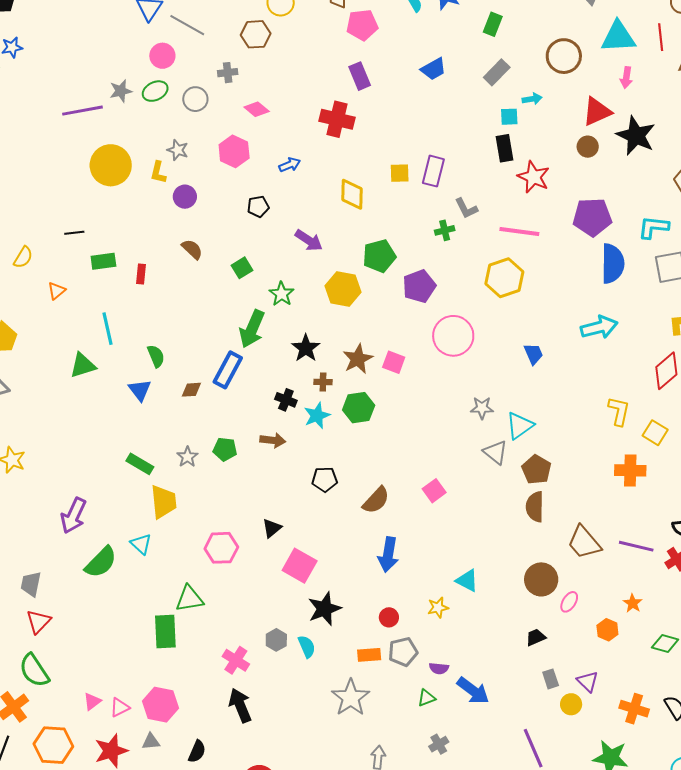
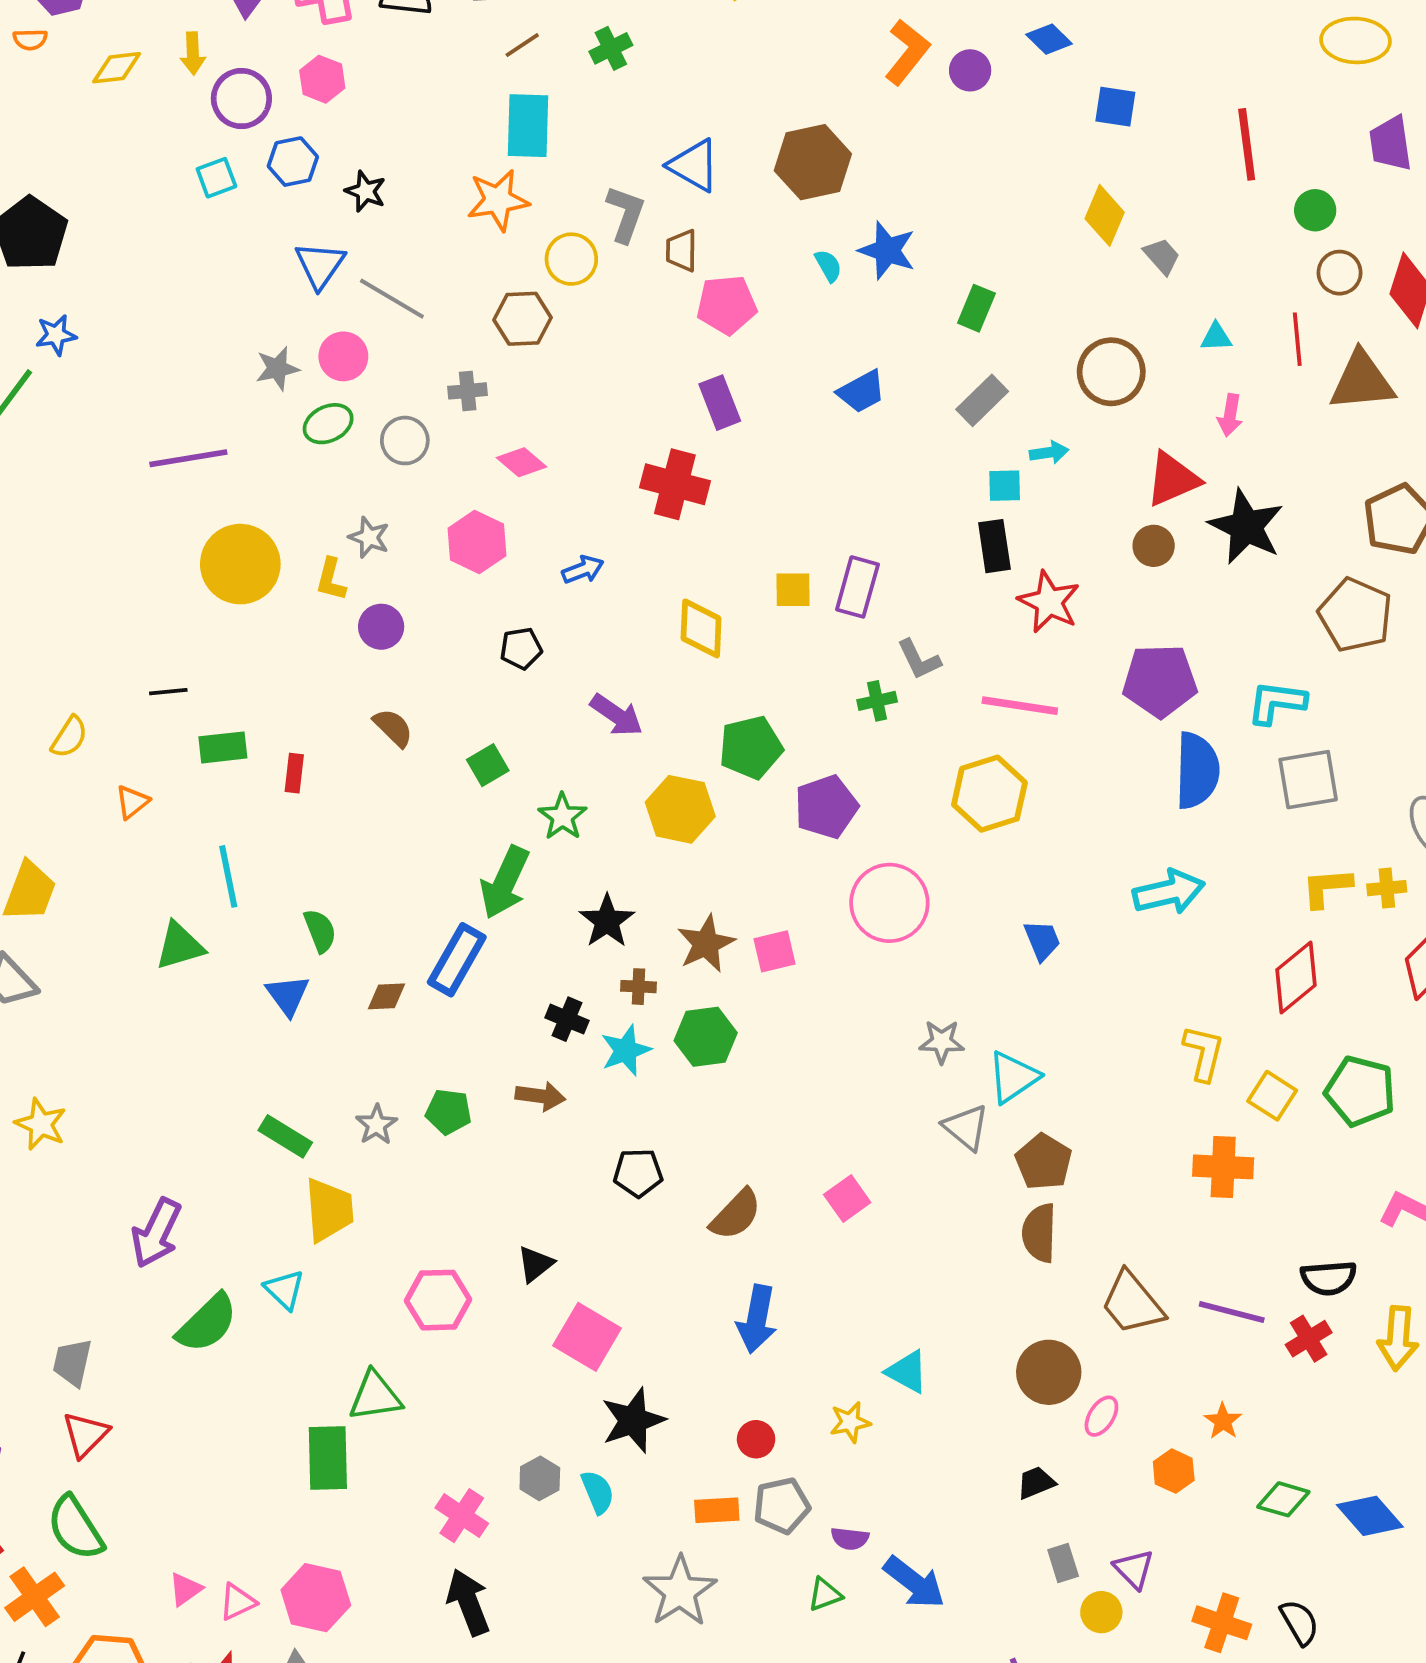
cyan triangle: (618, 37) -> (1216, 337), size x0.5
gray star: (121, 91) -> (277, 369), moved
pink square: (394, 362) -> (774, 951), turned -35

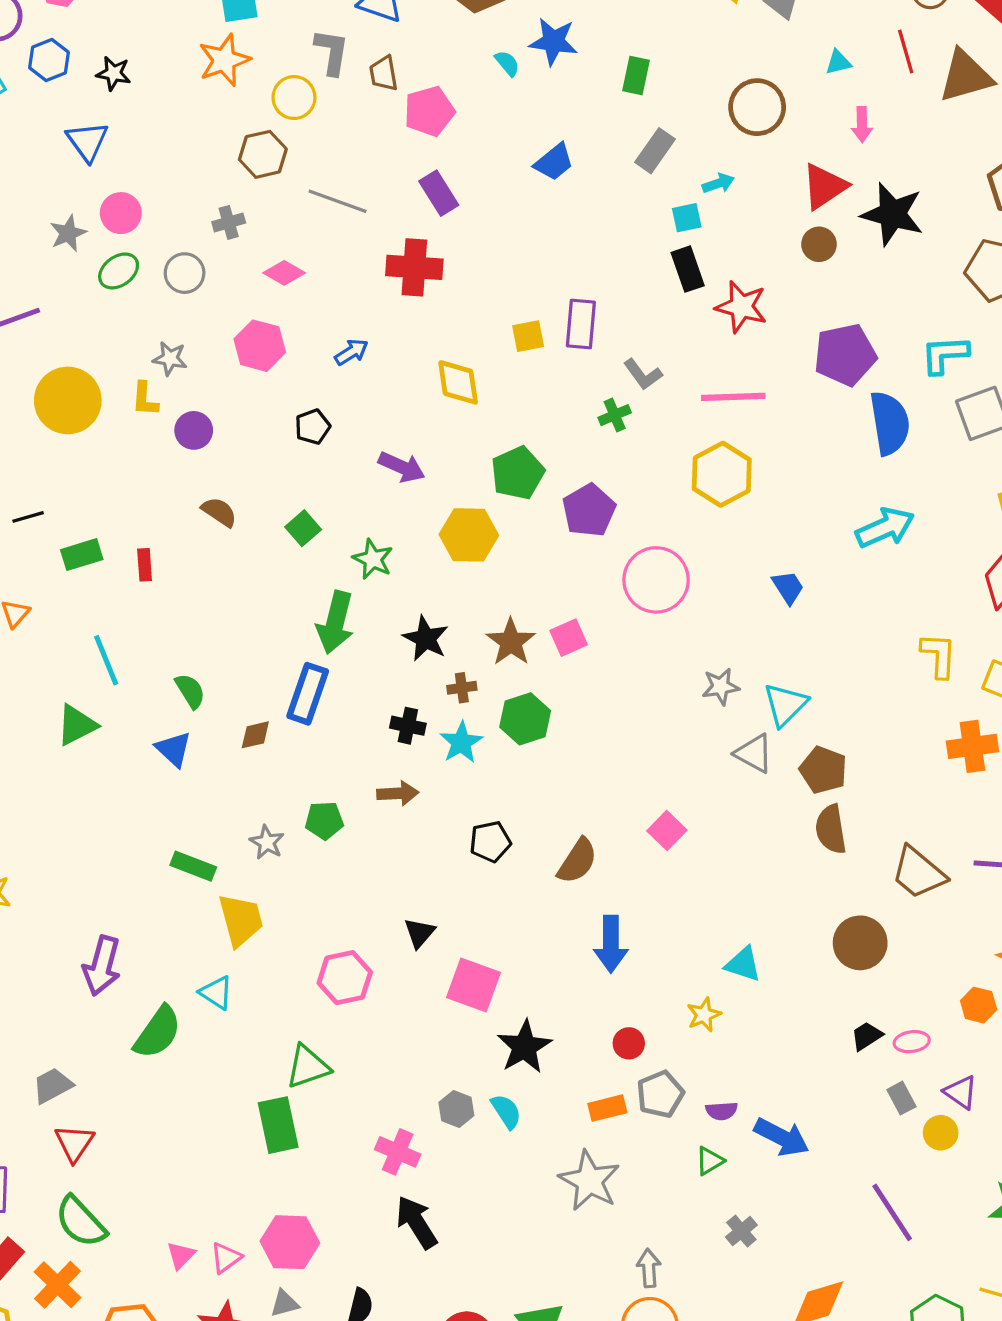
gray line: (392, 299) -> (338, 201), moved
gray trapezoid: (72, 1362) -> (52, 1086), turned 60
pink ellipse: (1101, 1416) -> (912, 1042), moved, turned 60

